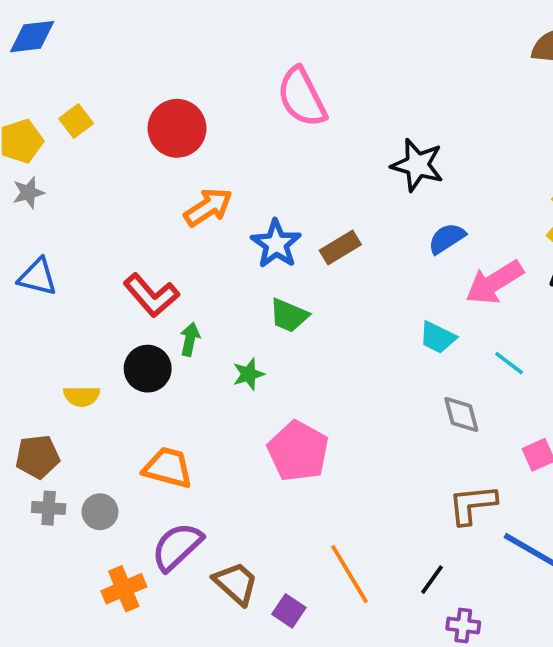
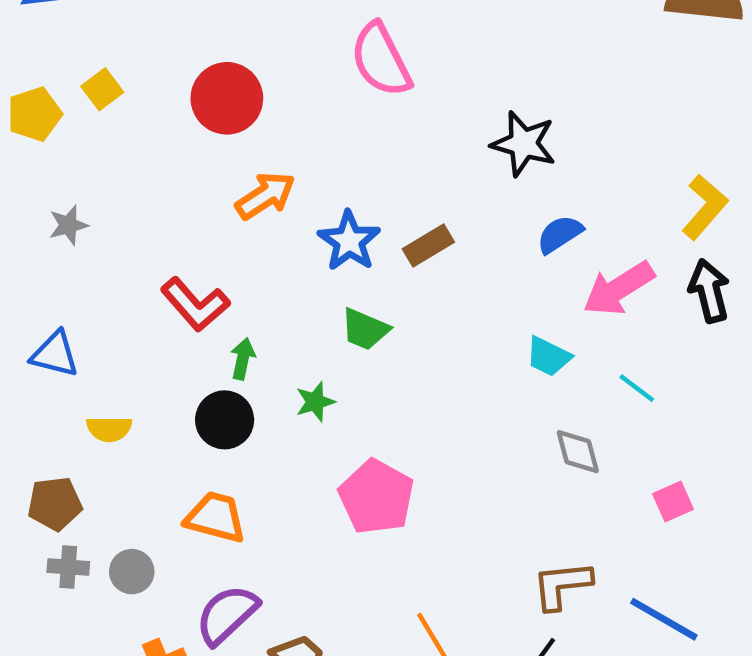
gray star: (28, 193) -> (68, 225), moved
blue triangle: (38, 277) -> (55, 354), moved
black circle: (148, 369) -> (225, 420), moved
brown L-shape: (472, 504) -> (562, 585), moved

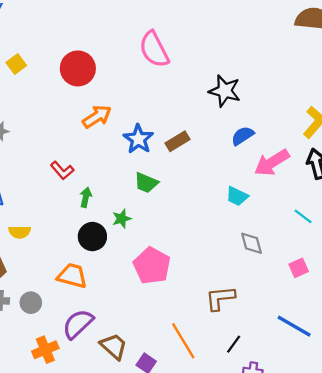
red L-shape: (195, 304) -> (62, 170), size x0.7
cyan line: (637, 388) -> (303, 216), moved
black circle: (225, 420) -> (92, 237), moved
brown L-shape: (562, 585) -> (220, 298), moved

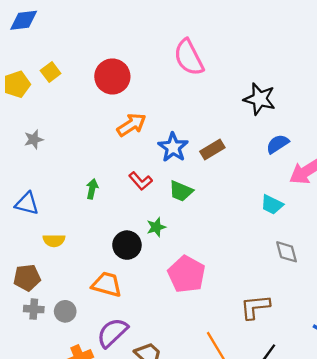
red L-shape: (62, 170) -> (140, 181), moved
green arrow: (86, 197) -> (92, 189), moved

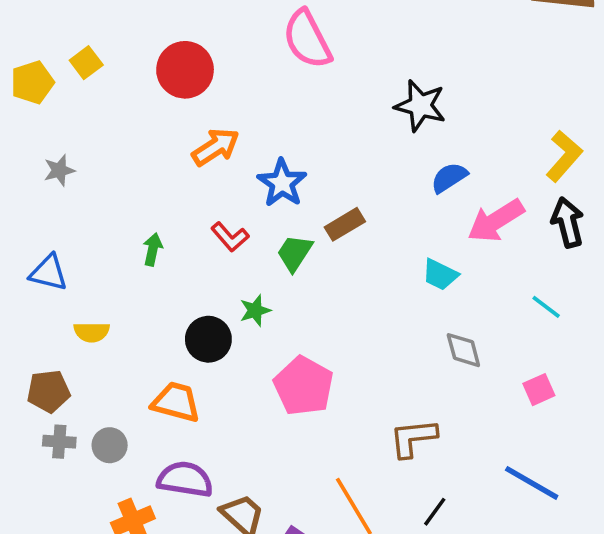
brown rectangle: (212, 150) -> (345, 224), moved
green trapezoid: (181, 191) -> (295, 253), turned 100
purple semicircle: (112, 333) -> (185, 479), turned 52

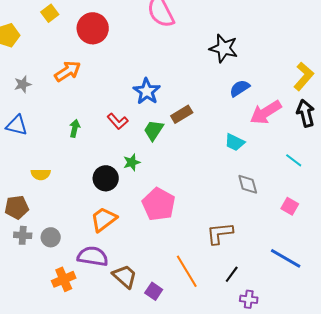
yellow square: (86, 63) -> (50, 13), moved
orange arrow: (216, 147) -> (68, 71), moved
blue triangle: (49, 273) -> (17, 125), moved
pink square: (539, 390) -> (290, 206), turned -36
orange trapezoid: (176, 402) -> (104, 219), moved, turned -52

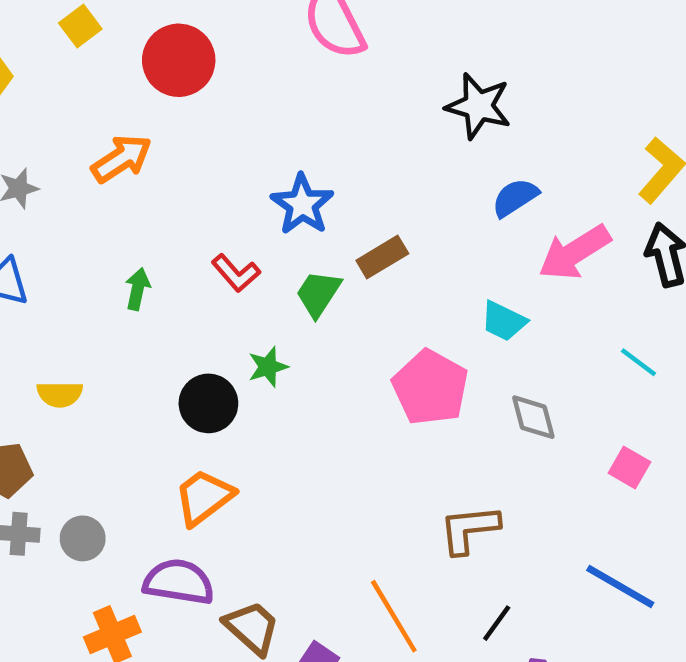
pink pentagon: (159, 204) -> (430, 387), moved

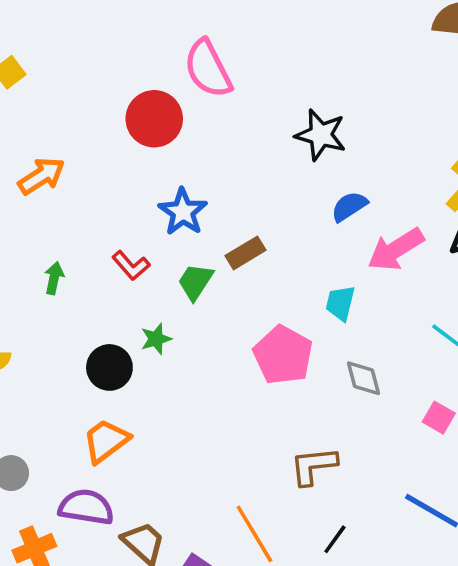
red circle: (179, 60) -> (154, 119), moved
cyan trapezoid: (504, 321) -> (340, 303), turned 78

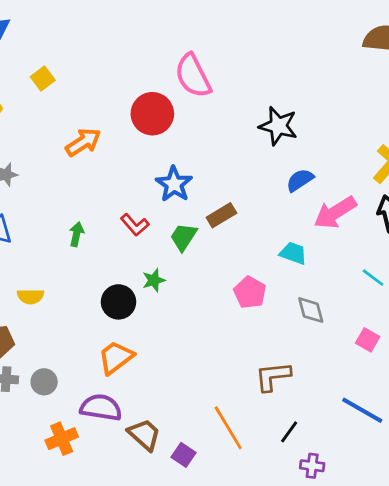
orange arrow: (41, 176) -> (83, 142), moved
cyan trapezoid: (340, 303) -> (293, 253), turned 96
pink pentagon: (283, 355) -> (250, 292), size x0.7

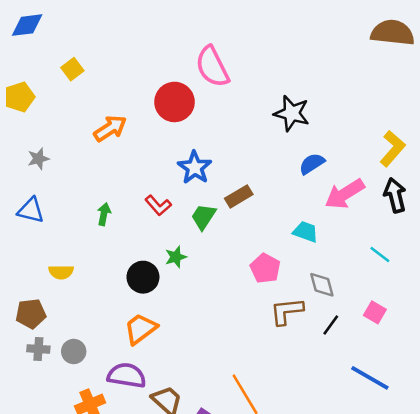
brown L-shape: (273, 376) -> (287, 311), moved
black line: (289, 432) -> (331, 325), moved

